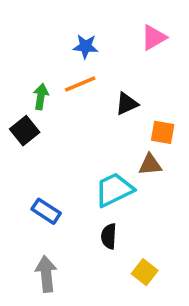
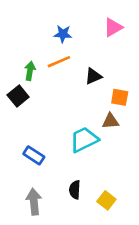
black semicircle: (109, 236) -> (75, 190), moved

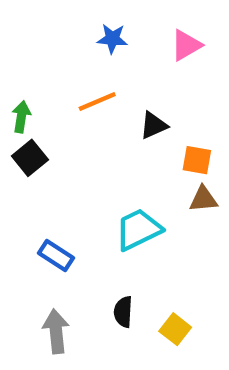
blue star: (63, 34) -> (112, 39), moved
green arrow: (30, 71) -> (21, 117), moved
brown triangle: (110, 121) -> (203, 199), moved

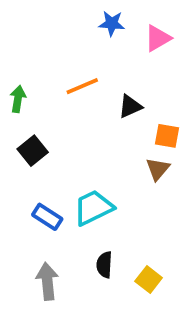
blue star: (112, 39) -> (112, 23), moved
black square: (30, 158) -> (33, 151), moved
brown triangle: (203, 199) -> (158, 169), moved, turned -45
cyan trapezoid: (138, 229) -> (93, 208), moved

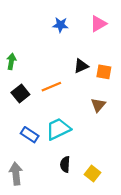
blue star: (112, 23) -> (60, 25), moved
orange line: (82, 86) -> (51, 87), moved
orange square: (167, 136) -> (104, 72), moved
gray arrow: (47, 281) -> (16, 174), moved

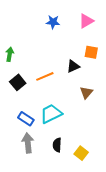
black triangle: (81, 66) -> (73, 66), moved
orange square: (104, 72) -> (91, 52), moved
gray arrow: (16, 174) -> (28, 143), moved

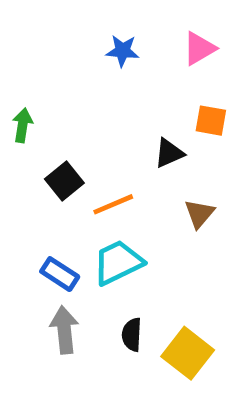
orange line: (45, 76) -> (113, 204), moved
black square: (18, 82) -> (64, 181), moved
yellow square: (81, 153) -> (188, 353), size x1.5

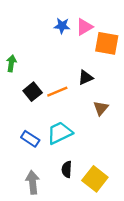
pink triangle: (199, 48) -> (84, 27), moved
orange square: (211, 121) -> (107, 43), moved, size x1.5
orange line: (113, 204) -> (57, 92), moved
gray arrow: (64, 330) -> (33, 182), moved

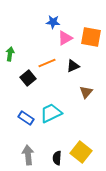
pink triangle: (84, 27) -> (65, 38), moved
orange line: (57, 92) -> (47, 63), moved
black semicircle: (67, 169) -> (57, 158), moved

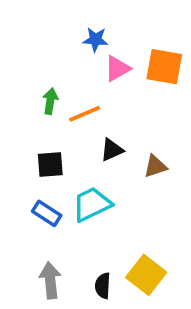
green arrow: (10, 54) -> (50, 101), moved
black triangle: (73, 66) -> (112, 150), moved
black square: (28, 78) -> (50, 164), moved, turned 35
brown triangle: (86, 92) -> (155, 166), turned 32

